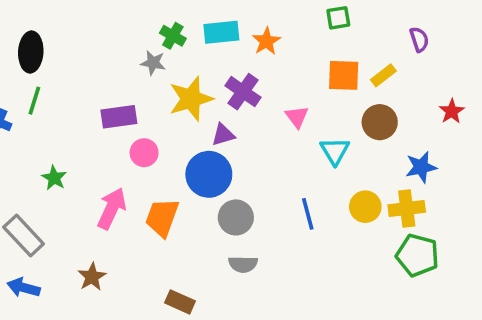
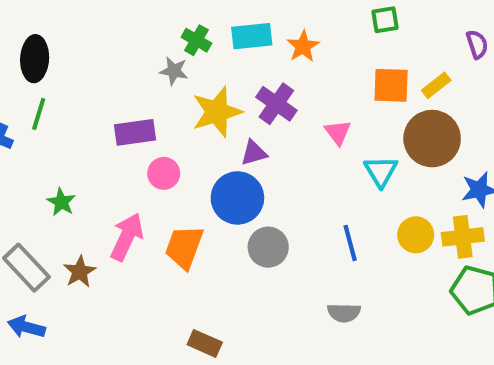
brown circle: (380, 122) -> (432, 139), size x1.4
gray semicircle: (243, 264) -> (344, 313), moved
brown star: (92, 277) -> (80, 272), moved

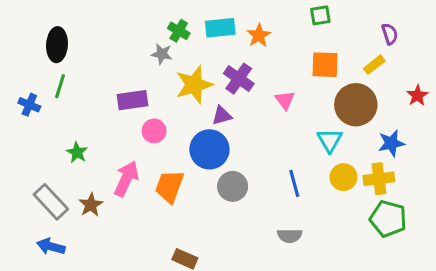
yellow rectangle: (436, 85) -> (374, 65), moved
cyan triangle: (381, 171) -> (330, 140), moved

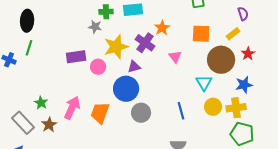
green cross: (179, 31) -> (106, 12), turned -32
orange star: (259, 35) -> (162, 28), moved
red star: (417, 95) -> (248, 54), moved
pink circle: (154, 131) -> (98, 67), moved
green star: (77, 152) -> (41, 103), moved

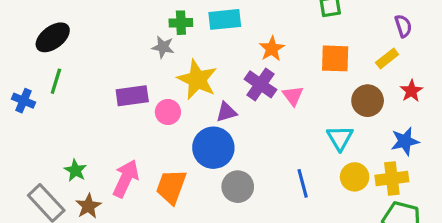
black ellipse: (27, 21) -> (53, 37), turned 50
purple cross: (145, 43) -> (260, 84), moved
yellow star: (116, 47) -> (197, 80), turned -30
brown circle: (221, 60) -> (368, 101), size x0.7

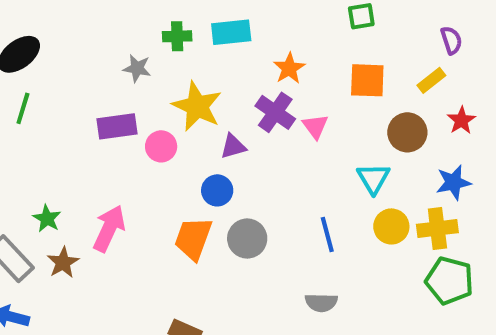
gray star: (163, 47) -> (137, 68), moved
blue circle: (213, 148) -> (217, 190), size x0.6
orange trapezoid: (171, 187) -> (193, 238), moved

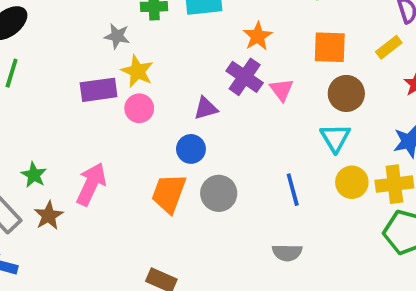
yellow star: (197, 106) -> (137, 71), moved, size x0.7
brown circle: (407, 132) -> (346, 93), moved

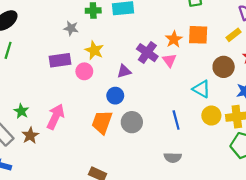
orange star: (258, 36) -> (174, 39), moved
yellow star: (137, 71) -> (94, 50), moved
brown circle: (346, 93) -> (224, 67), moved
cyan triangle: (335, 138) -> (201, 89), turned -30

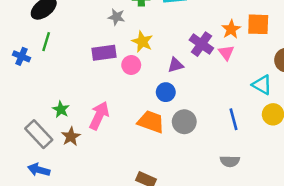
orange trapezoid: (102, 122) -> (151, 122), turned 90

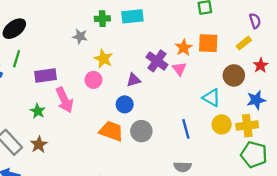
purple rectangle: (104, 53) -> (46, 75), moved
green star: (61, 109) -> (38, 111), moved
pink arrow: (99, 116) -> (64, 100), moved, turned 130

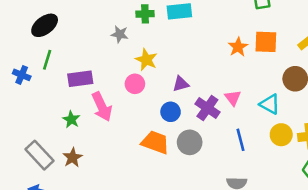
purple cross: (157, 61) -> (207, 108), moved
pink triangle: (179, 69) -> (233, 98), moved

